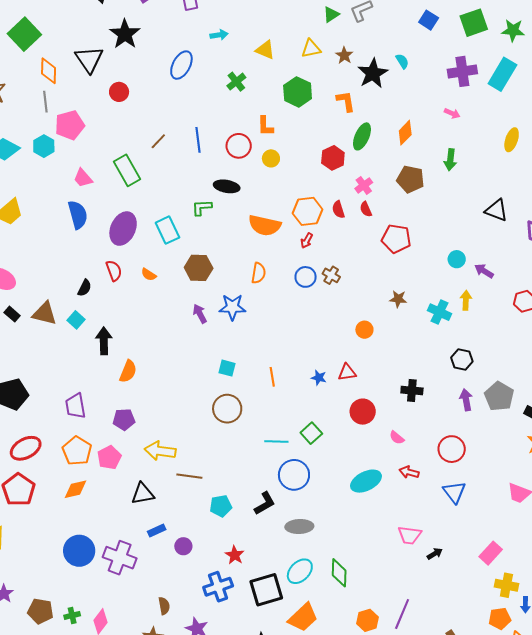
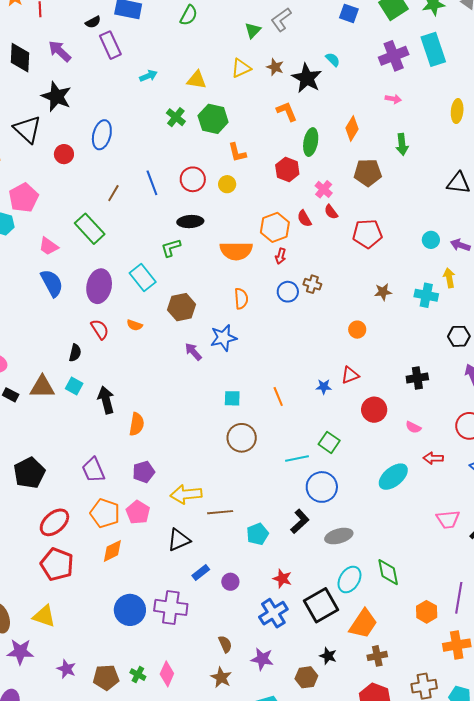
blue ellipse: (181, 65) -> (102, 135), moved
cyan rectangle: (502, 74) -> (433, 49), turned -36
green hexagon: (298, 92) -> (213, 119), moved
orange L-shape: (265, 126) -> (237, 153), moved
green cross: (72, 615) -> (138, 675), turned -35

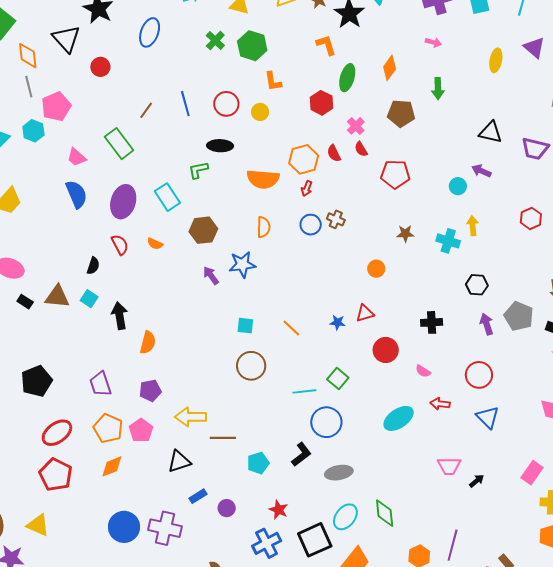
blue ellipse: (102, 135) -> (150, 32), moved
purple arrow: (460, 245) -> (481, 171), moved
orange line: (278, 396) -> (291, 328), turned -30

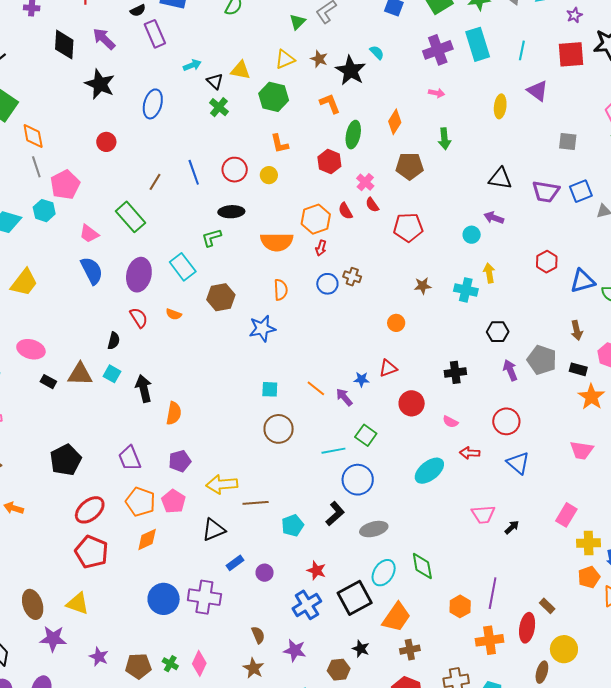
black triangle: (66, 39) -> (215, 81), moved, size x0.6
green hexagon: (252, 46) -> (274, 97), moved
purple arrow: (211, 275) -> (344, 397), moved

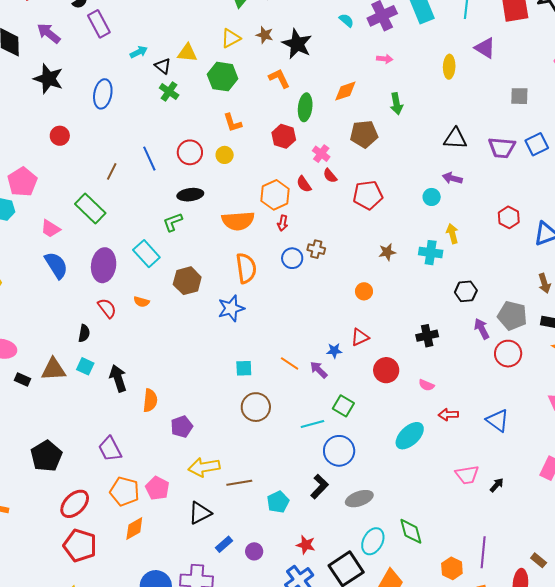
cyan semicircle: (377, 52) -> (346, 20), moved
orange diamond: (395, 122) -> (345, 91), turned 45
orange semicircle: (281, 290) -> (246, 268), size x1.4
red circle: (506, 421) -> (508, 354), moved
purple pentagon: (180, 461) -> (182, 427), moved

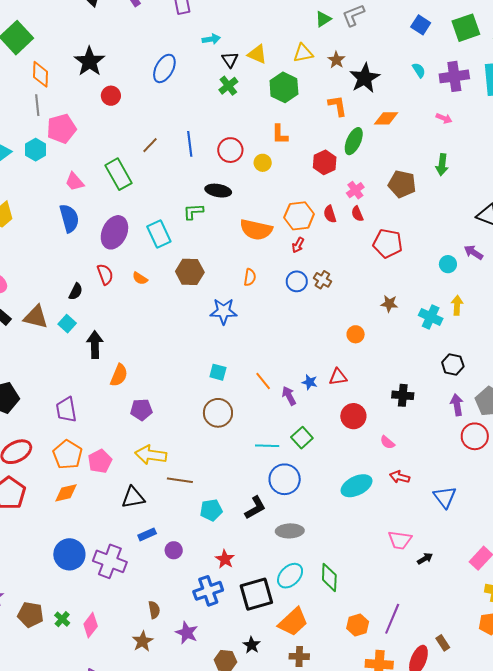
black star: (48, 79) -> (89, 61), moved
orange diamond: (345, 91) -> (386, 118), moved
orange semicircle: (246, 268) -> (250, 277), size x0.6

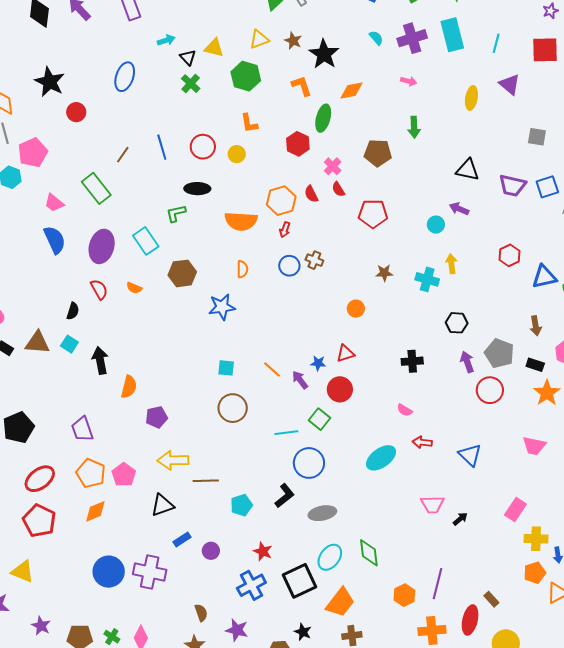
red circle: (353, 416) -> (340, 389), moved

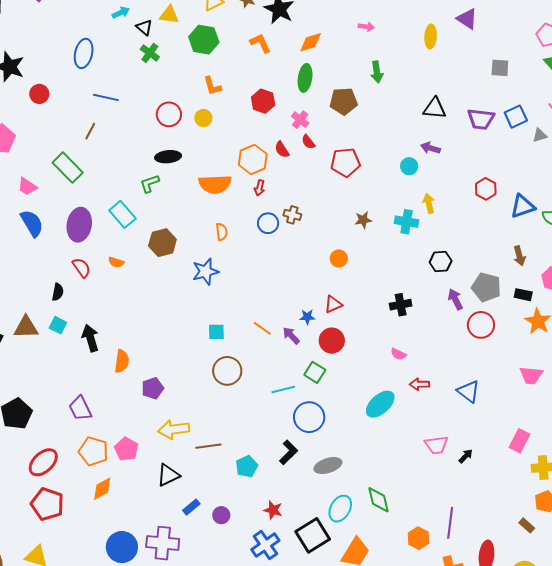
green ellipse: (323, 118) -> (305, 78), moved
blue line: (162, 147) -> (106, 97), moved, turned -55
brown rectangle: (491, 599) -> (527, 525), moved

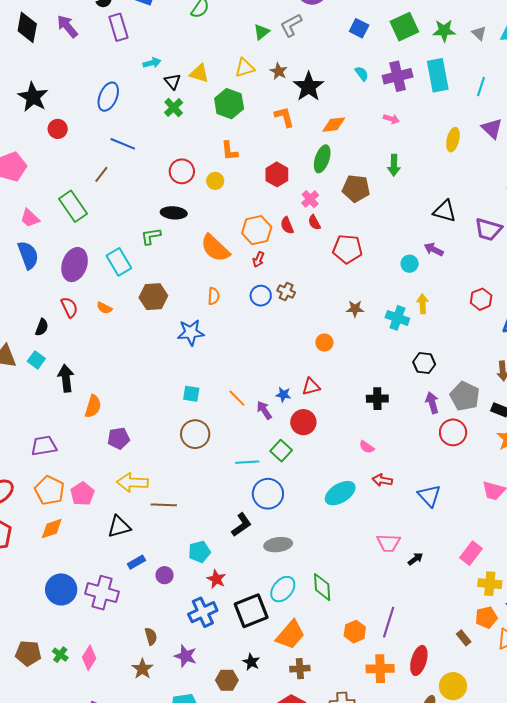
orange semicircle: (215, 184) -> (215, 248), turned 36
purple trapezoid: (80, 408) -> (44, 446), turned 96
cyan pentagon: (247, 466) -> (199, 552), moved

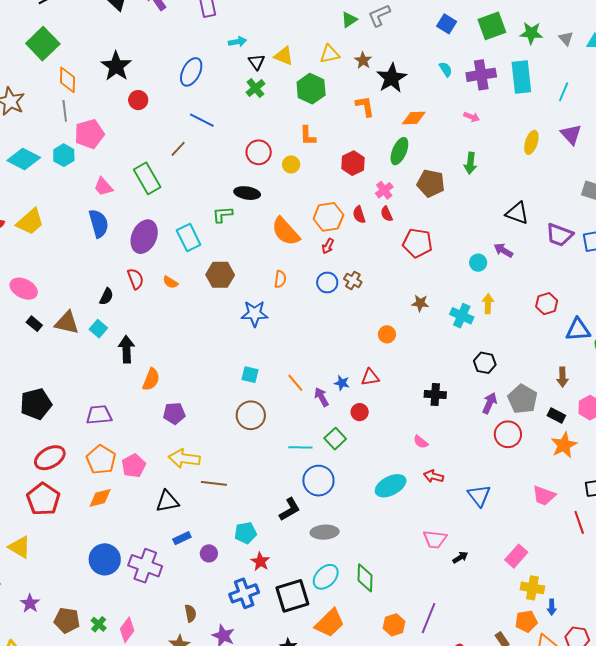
purple arrow: (432, 403) -> (490, 403), turned 35
red circle: (303, 422) -> (360, 412), size x0.7

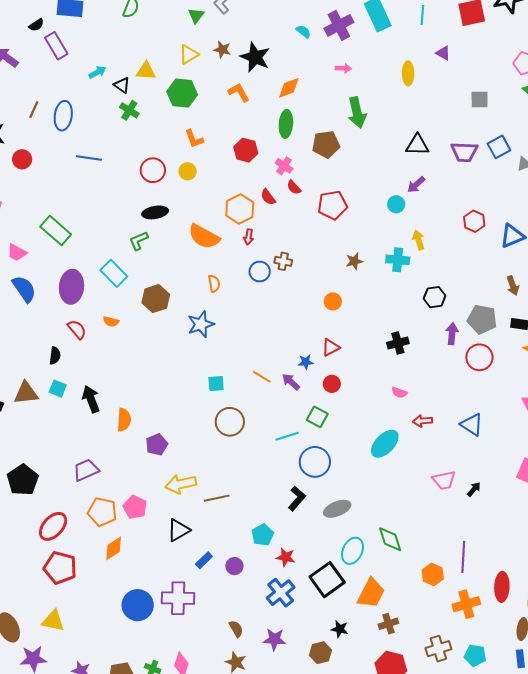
purple triangle: (571, 134) -> (443, 53), size x0.7
brown line: (178, 149) -> (34, 110), moved
green arrow: (470, 163) -> (357, 113), size x1.4
purple arrow: (503, 250) -> (416, 185), turned -54

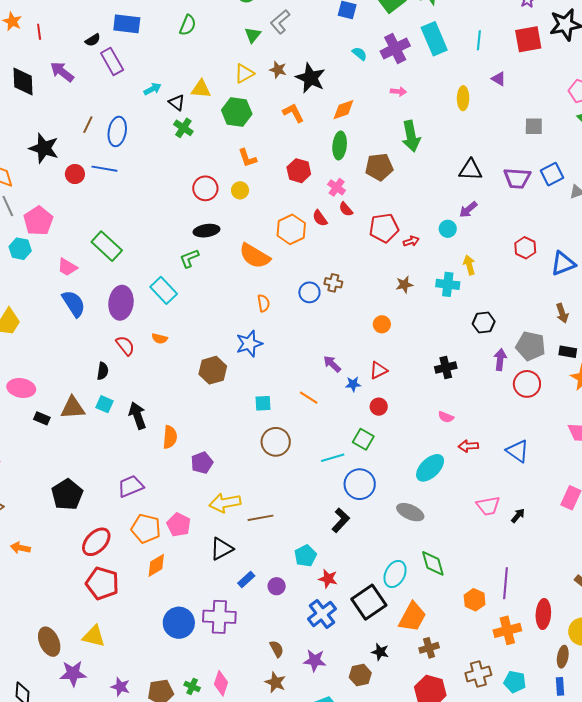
blue line: (89, 158) -> (104, 169), moved
red arrow: (249, 237) -> (411, 241), moved, turned -119
brown hexagon: (156, 299) -> (213, 370), moved
purple arrow: (291, 382) -> (332, 364), moved
gray ellipse: (337, 509) -> (410, 512), moved, turned 44

